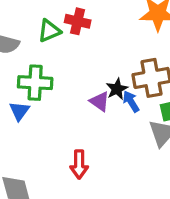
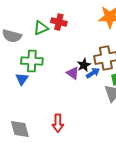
blue arrow: (131, 102) -> (93, 73), turned 88
red arrow: (79, 164) -> (58, 123), moved

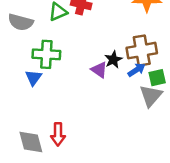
blue arrow: (93, 73) -> (137, 70), moved
red arrow: (58, 123) -> (58, 134), moved

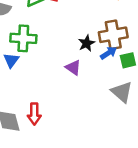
purple triangle: (99, 70) -> (73, 68), moved
gray triangle: (151, 96) -> (122, 92), moved, turned -30

